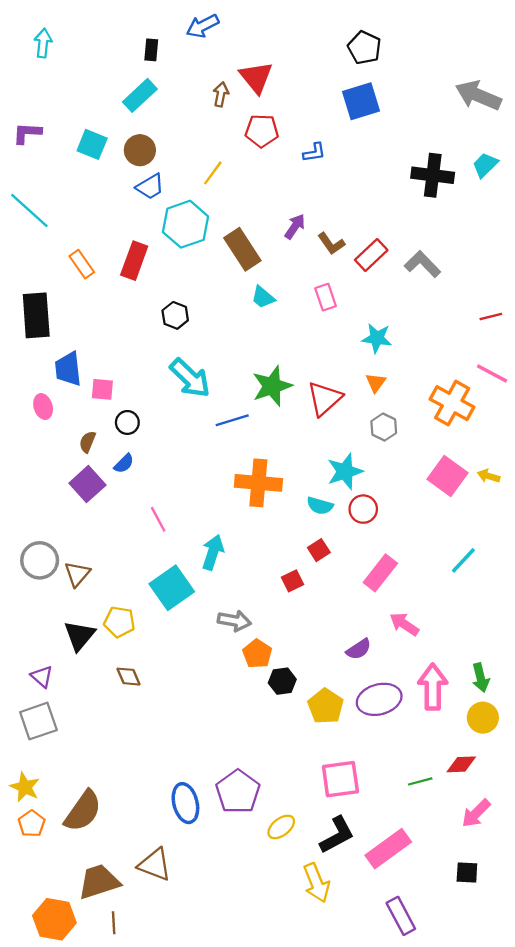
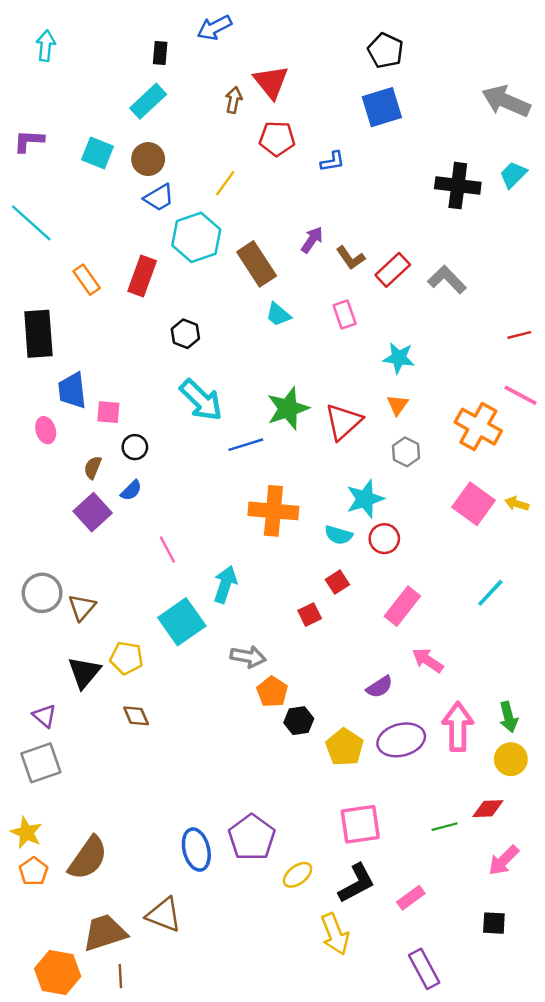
pink rectangle: (388, 849) -> (411, 898), size x0.6

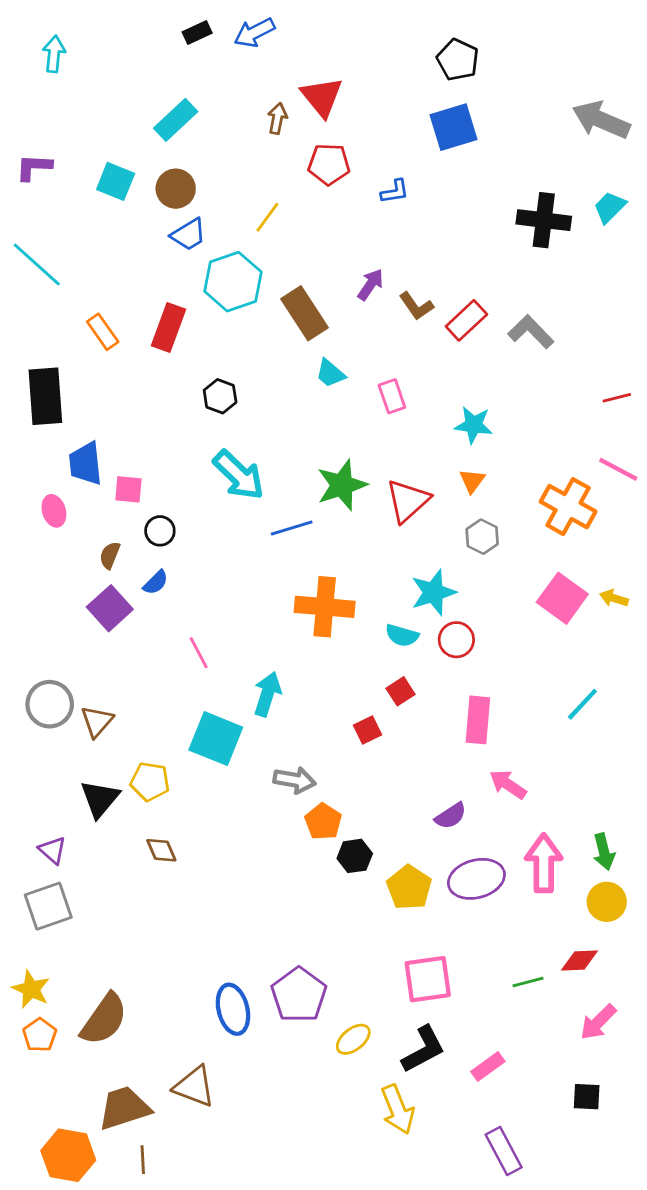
black rectangle: (160, 53) -> (197, 33), moved, turned 60
pink rectangle: (345, 314) -> (392, 396), moved
pink rectangle: (402, 606) -> (478, 720), turned -33
cyan square: (182, 622) -> (216, 739), turned -33

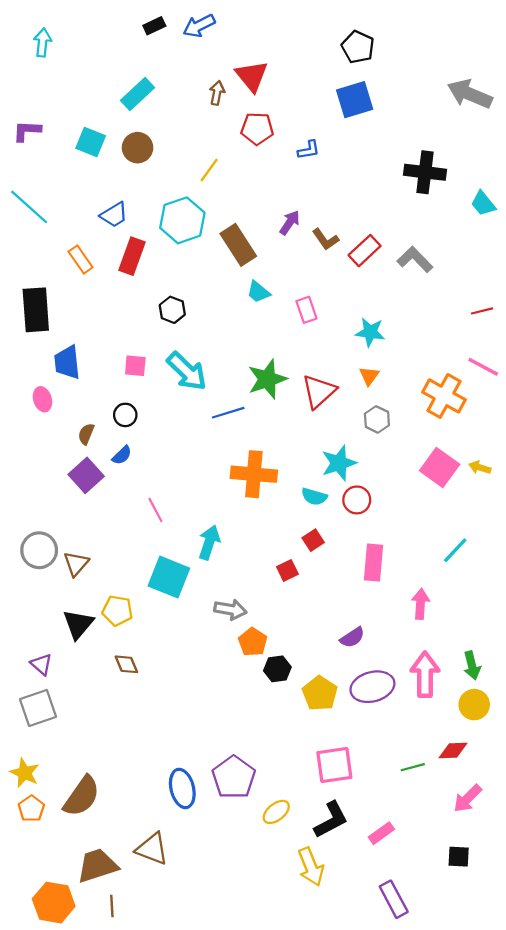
cyan trapezoid: (610, 207) -> (483, 204), moved, turned -84
blue trapezoid: (189, 234) -> (114, 215), moved
pink square: (128, 489) -> (135, 366), moved
pink arrow: (508, 784) -> (421, 604), moved, turned 60

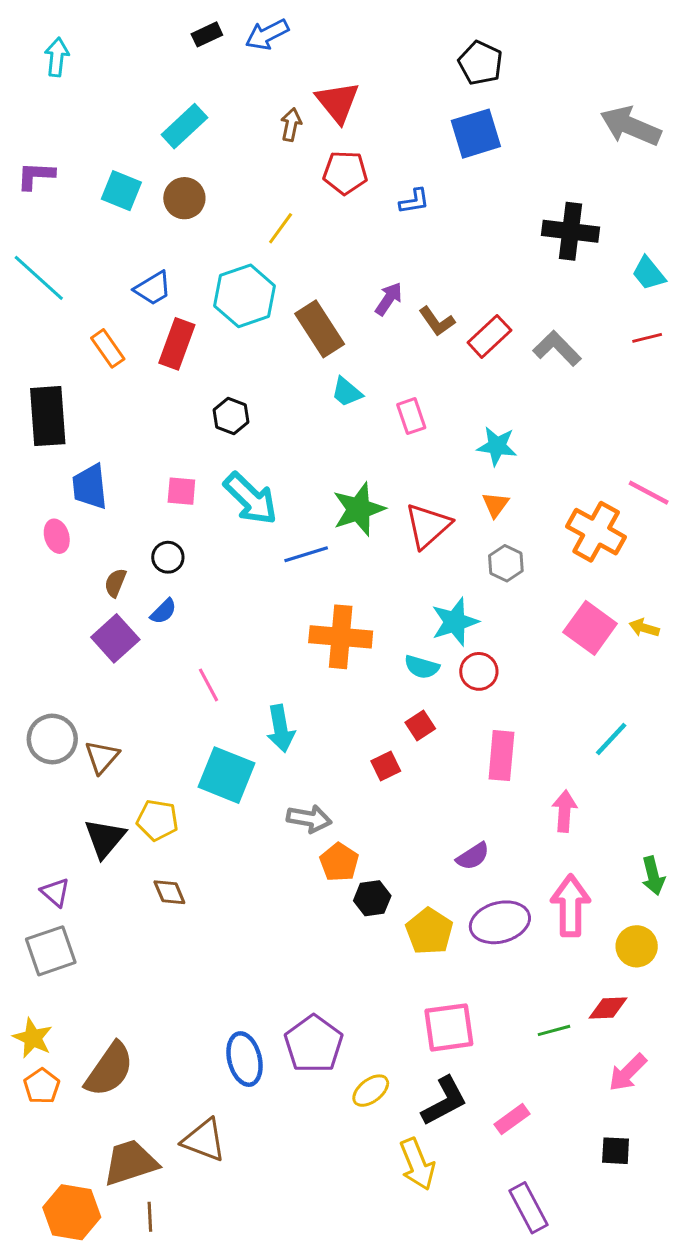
red line: (482, 311) -> (647, 338), moved
cyan arrow: (209, 542) -> (281, 729), turned 152
green arrow: (472, 665) -> (653, 876), moved

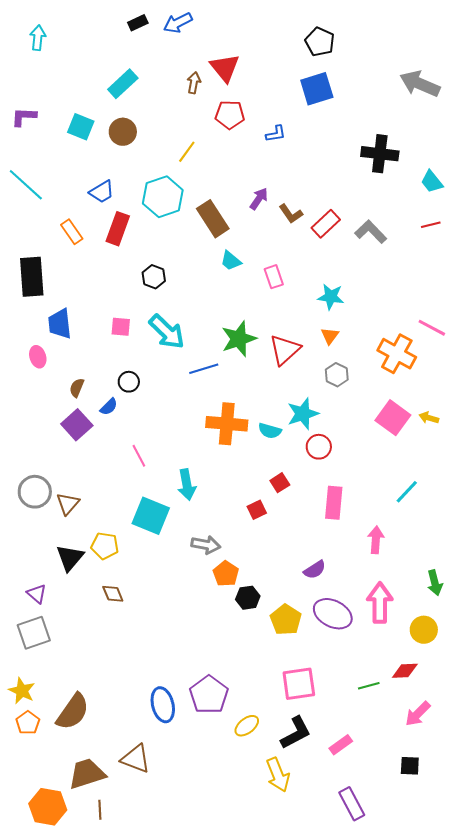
black circle: (168, 557) -> (129, 382), moved
cyan semicircle: (422, 667) -> (270, 431), moved
purple ellipse: (500, 922) -> (333, 614), turned 42

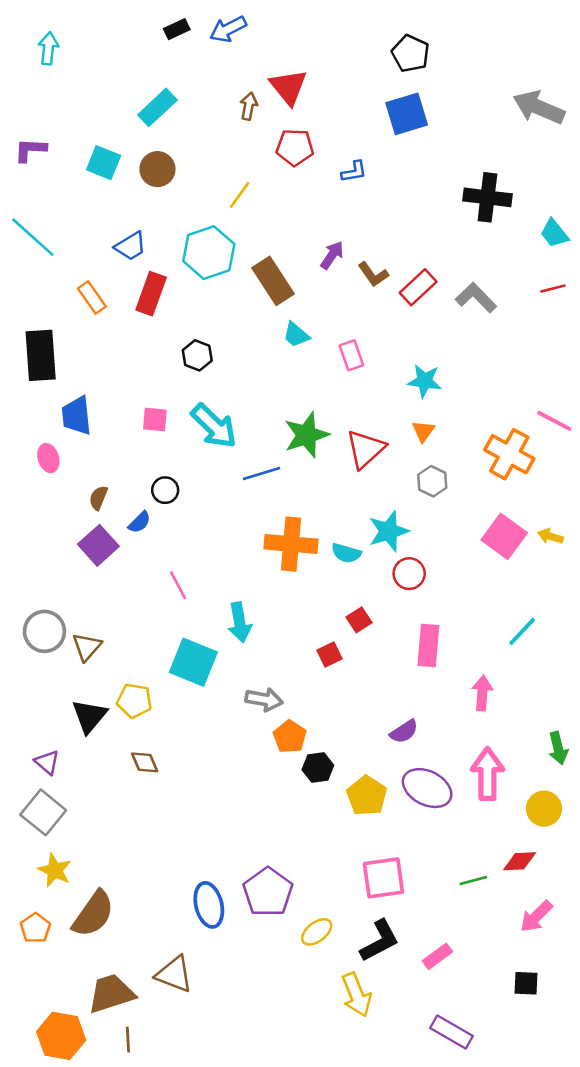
gray square: (34, 633) -> (43, 812), turned -32
yellow star: (22, 691) -> (55, 870), moved
purple rectangle: (352, 804) -> (452, 1032), turned -32

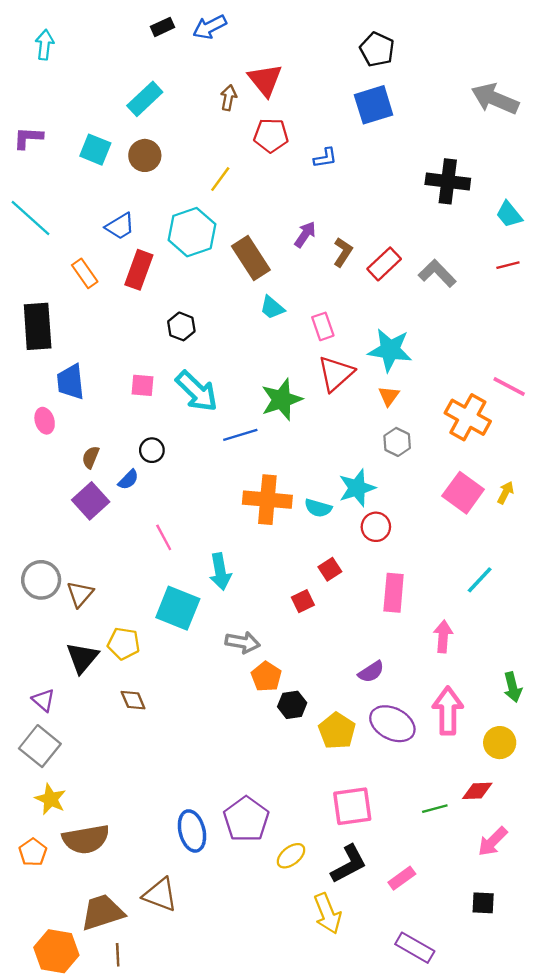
brown L-shape: (373, 274) -> (343, 252), turned -112
cyan star: (425, 381) -> (390, 350), size x1.4
red triangle: (365, 449) -> (336, 374), moved
yellow arrow: (550, 536) -> (506, 493), turned 100
brown semicircle: (93, 914) -> (86, 839), turned 45

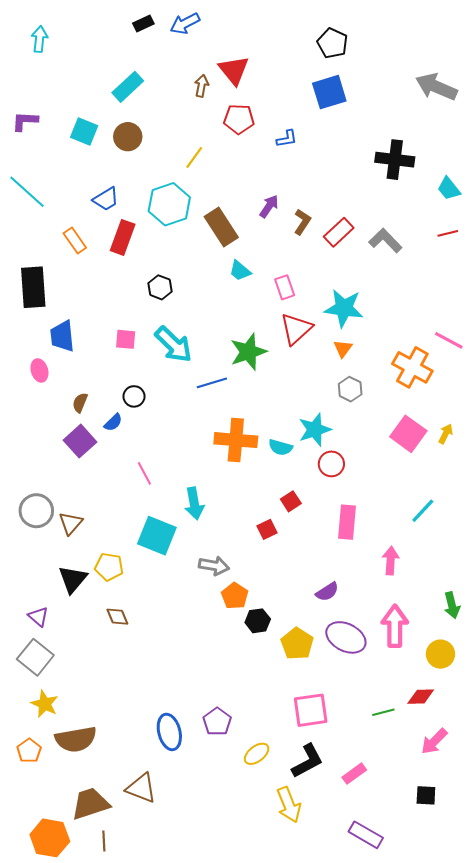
purple pentagon: (246, 819) -> (217, 722), size x0.7

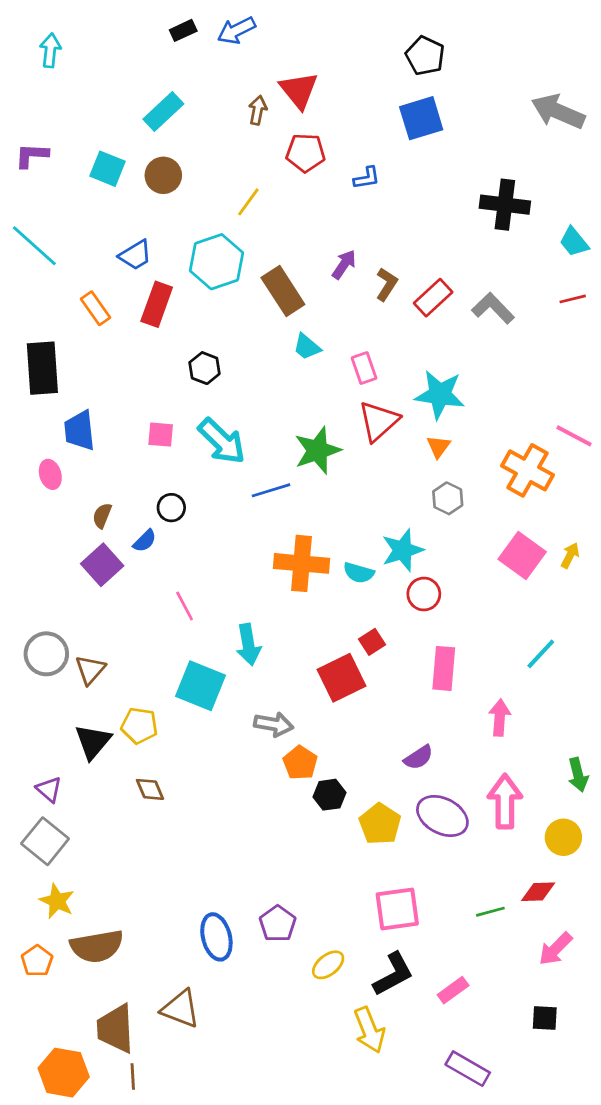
red square: (267, 529) -> (341, 678), size x1.8
brown trapezoid: (90, 804) -> (115, 1029), turned -75

